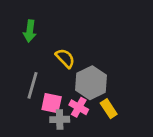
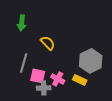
gray hexagon: (91, 83) -> (91, 61), moved
yellow rectangle: (109, 109) -> (80, 80), turned -32

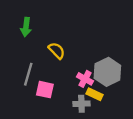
pink cross: (58, 79) -> (85, 79), moved
gray cross: (44, 88) -> (81, 104), moved

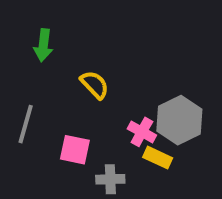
gray line: (28, 74) -> (26, 124), moved
gray cross: (81, 104) -> (110, 179), moved

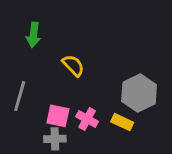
pink cross: (142, 132) -> (87, 119), moved
gray cross: (110, 179) -> (55, 139), moved

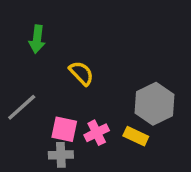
gray line: (20, 96) -> (22, 107), turned 32
pink cross: (87, 119) -> (97, 133), turned 35

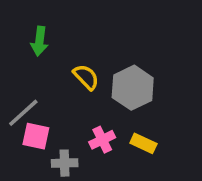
gray hexagon: (155, 104) -> (133, 88), moved
pink square: (64, 129) -> (36, 136), moved

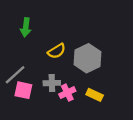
yellow semicircle: (86, 77) -> (57, 51), turned 102
gray cross: (65, 163) -> (52, 83), moved

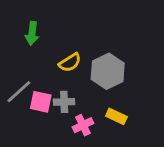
pink square: (23, 90) -> (41, 102), moved
pink cross: (67, 93) -> (83, 125), moved

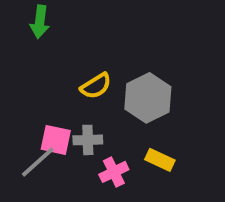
green arrow: (32, 33) -> (40, 22), moved
gray line: (19, 92) -> (38, 162), moved

